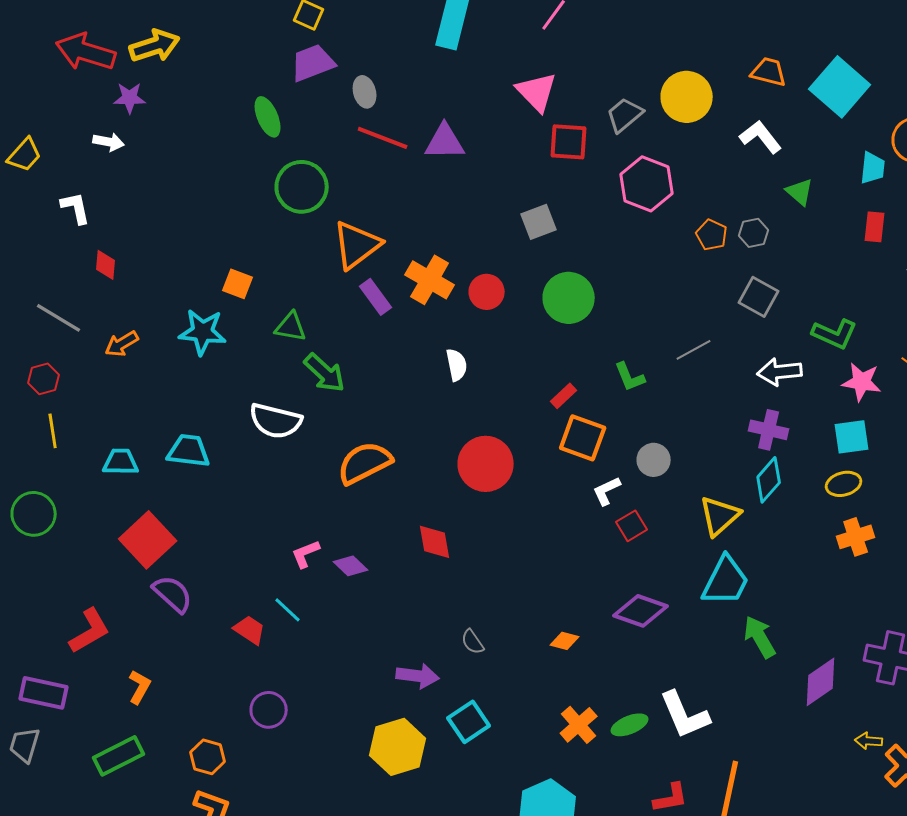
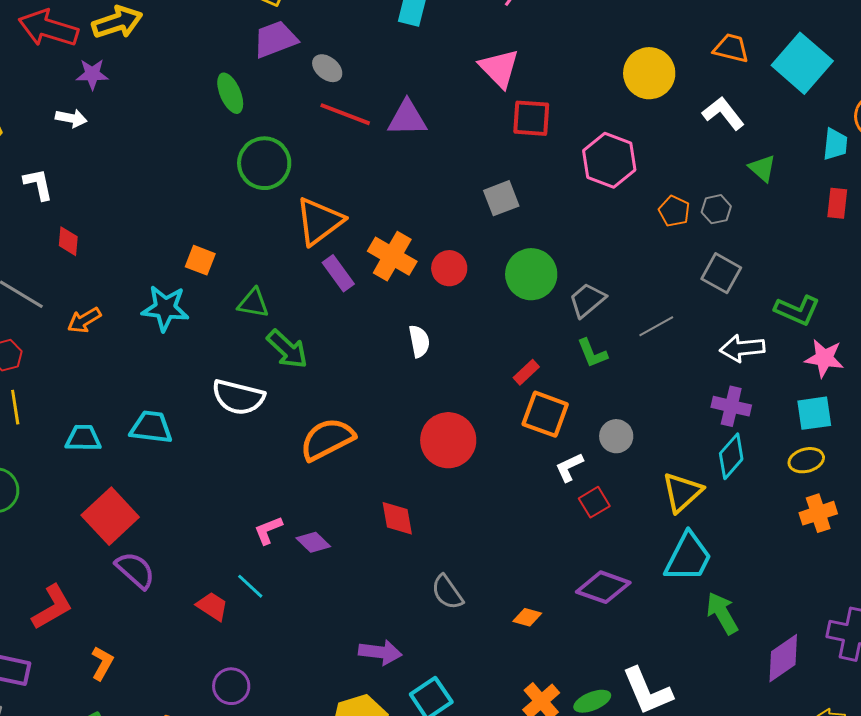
gray ellipse: (365, 92) -> (327, 68), turned -36
gray trapezoid: (625, 115) -> (587, 300), moved
gray semicircle: (473, 642) -> (447, 592), moved, size x1.4

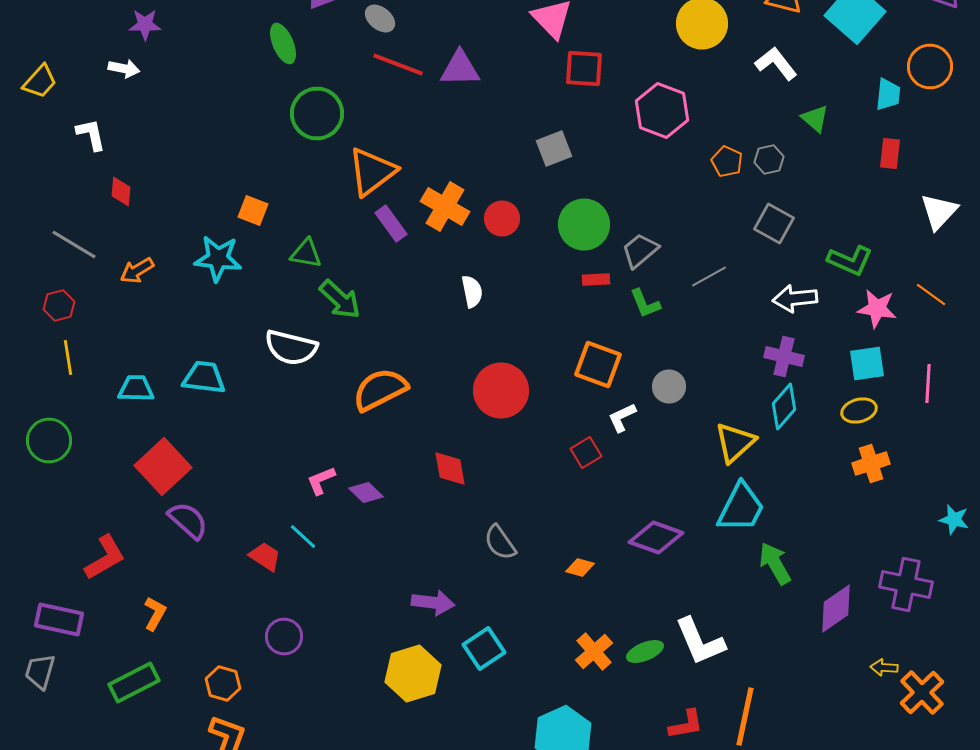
red rectangle: (526, 372) -> (596, 280), moved, turned 40
red square: (594, 502) -> (586, 452), moved

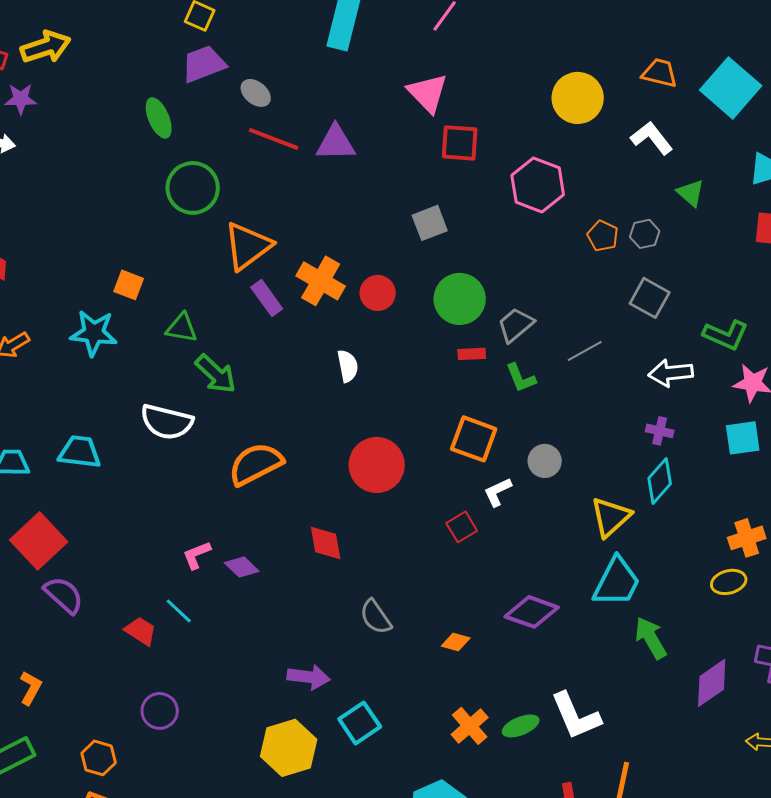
purple cross: (784, 356) -> (660, 431), size x0.7
yellow ellipse: (859, 410) -> (729, 582), moved

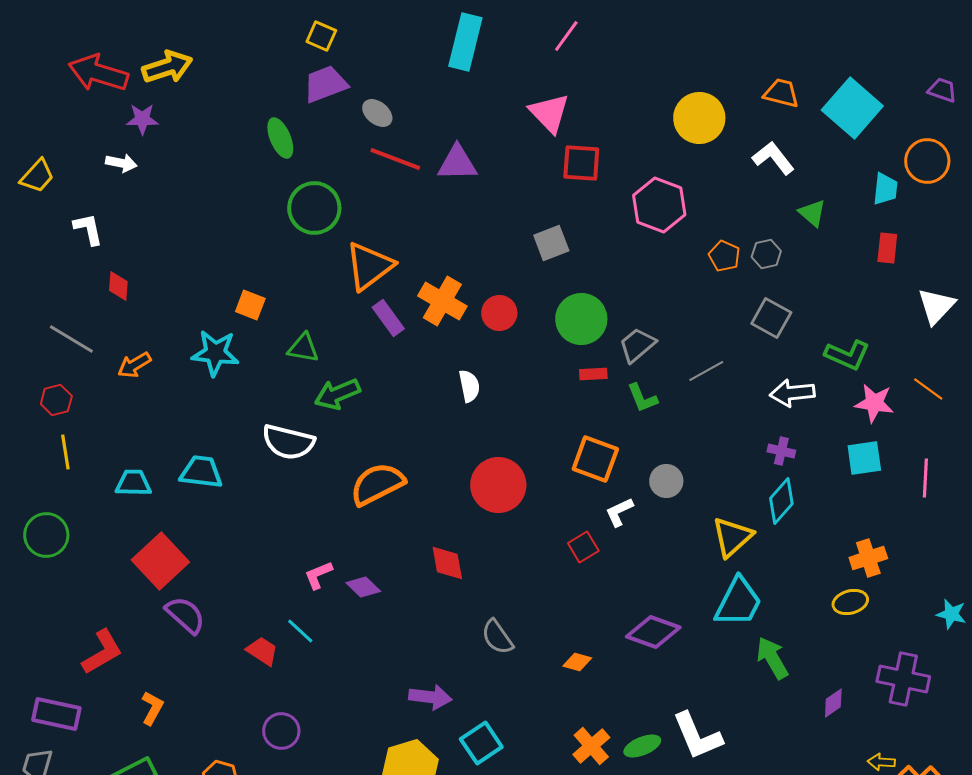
green arrow: (216, 374) -> (337, 394), turned 114
purple diamond: (712, 683) -> (833, 703), size x0.6

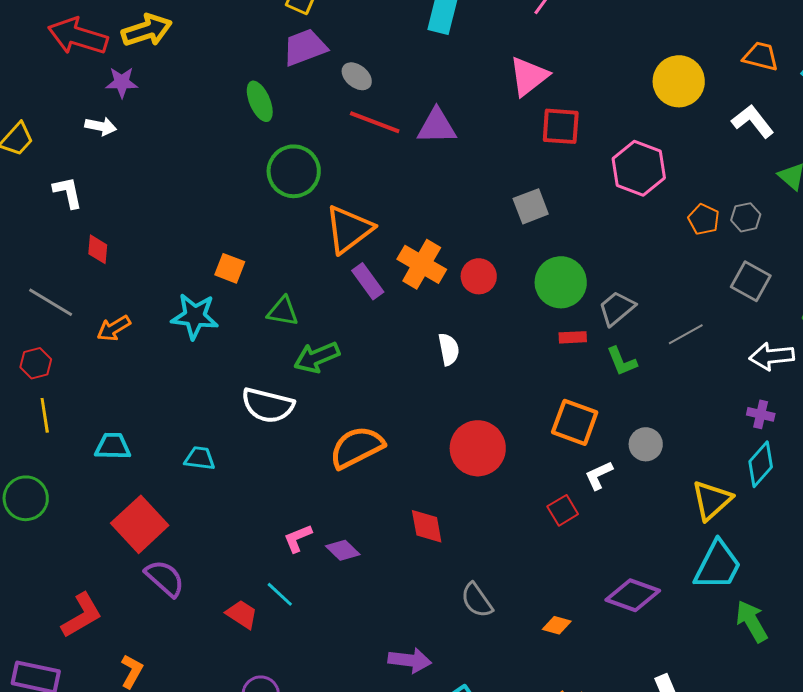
pink triangle: (549, 113) -> (529, 76), turned 36
cyan trapezoid: (201, 472) -> (200, 458), moved, size x0.7

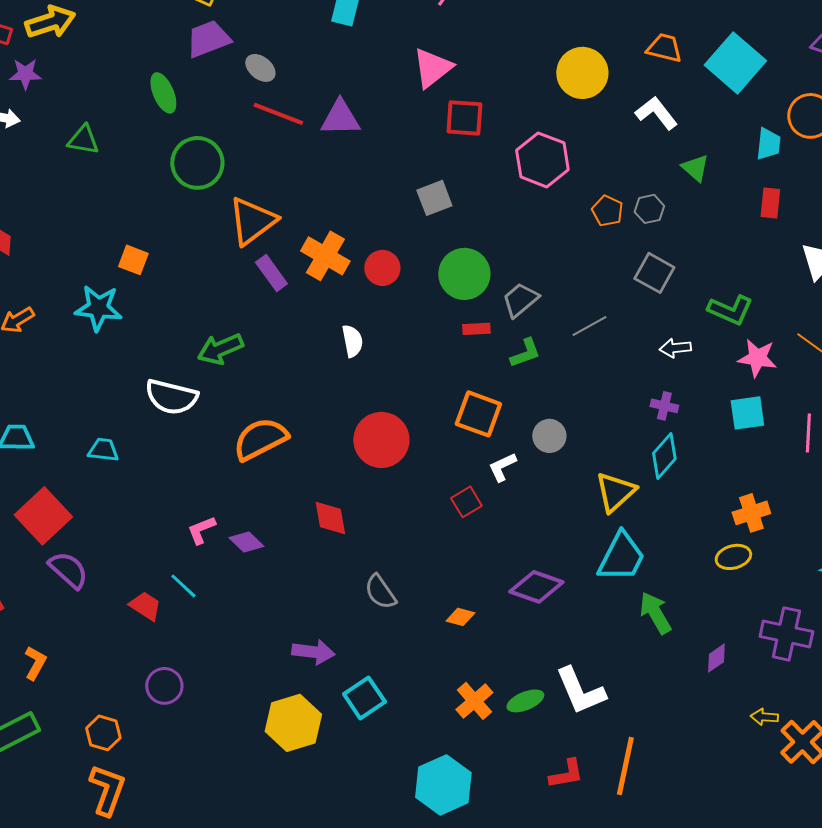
green triangle: (283, 311) -> (83, 140), moved
white arrow: (772, 356) -> (675, 348), size x0.7
green L-shape: (622, 361) -> (525, 353), turned -88

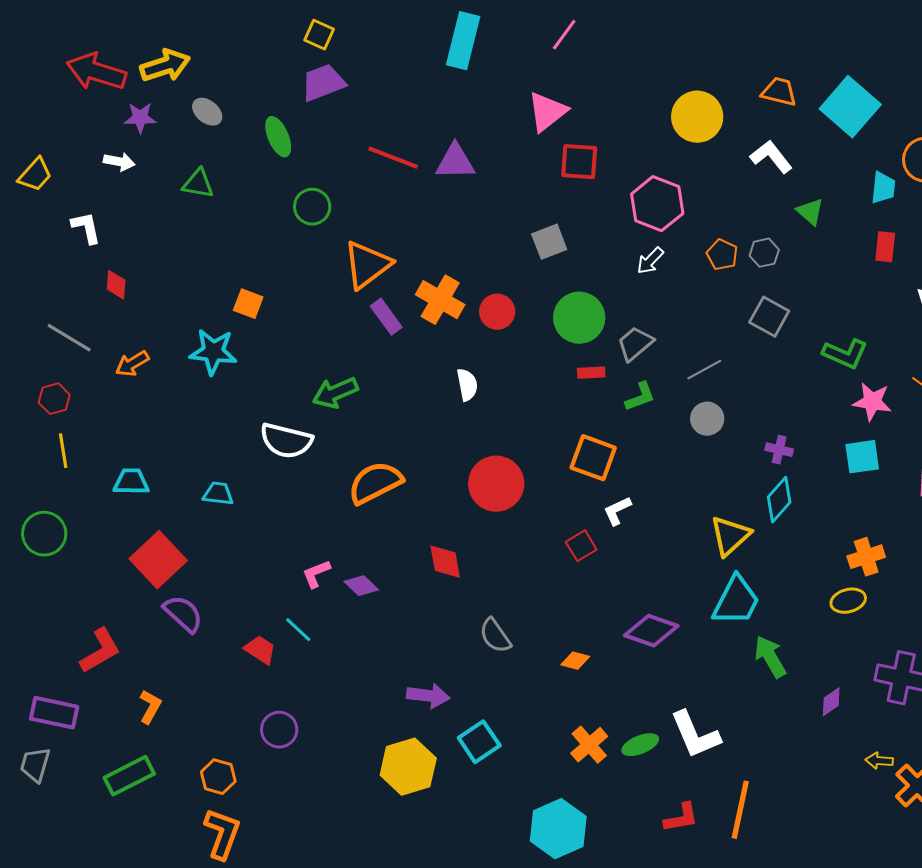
gray ellipse: (260, 68) -> (207, 112), moved
green circle: (197, 163) -> (312, 207), size x0.7
white arrow: (675, 348) -> (650, 261), moved, turned -40
gray circle: (549, 436) -> (707, 419), moved

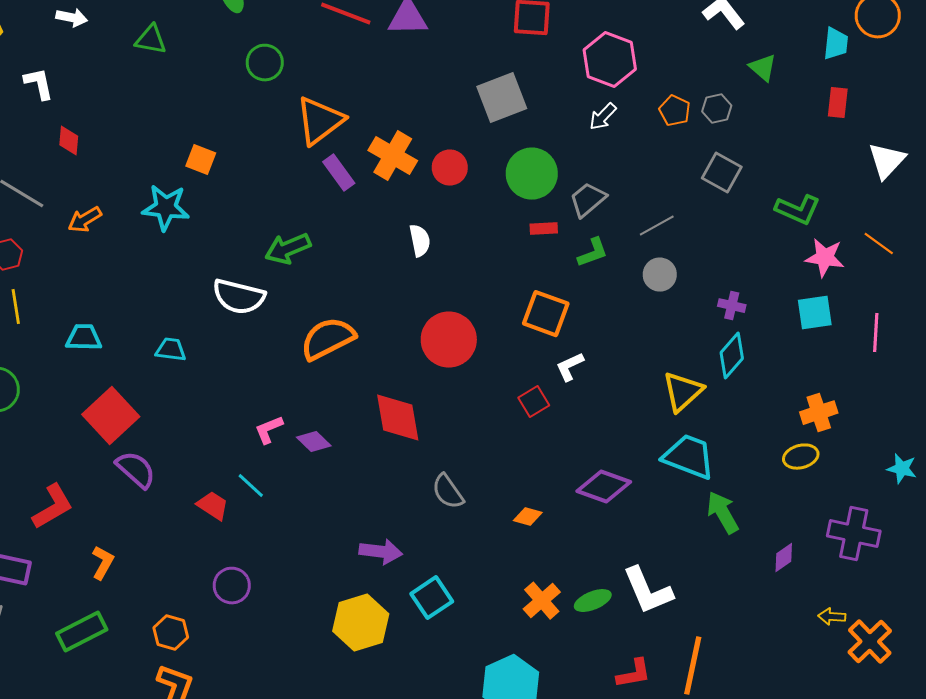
gray square: (549, 242) -> (502, 98), size x1.4
red diamond: (445, 562) -> (398, 418), size x1.4
cyan trapezoid: (736, 601) -> (689, 457), turned -96

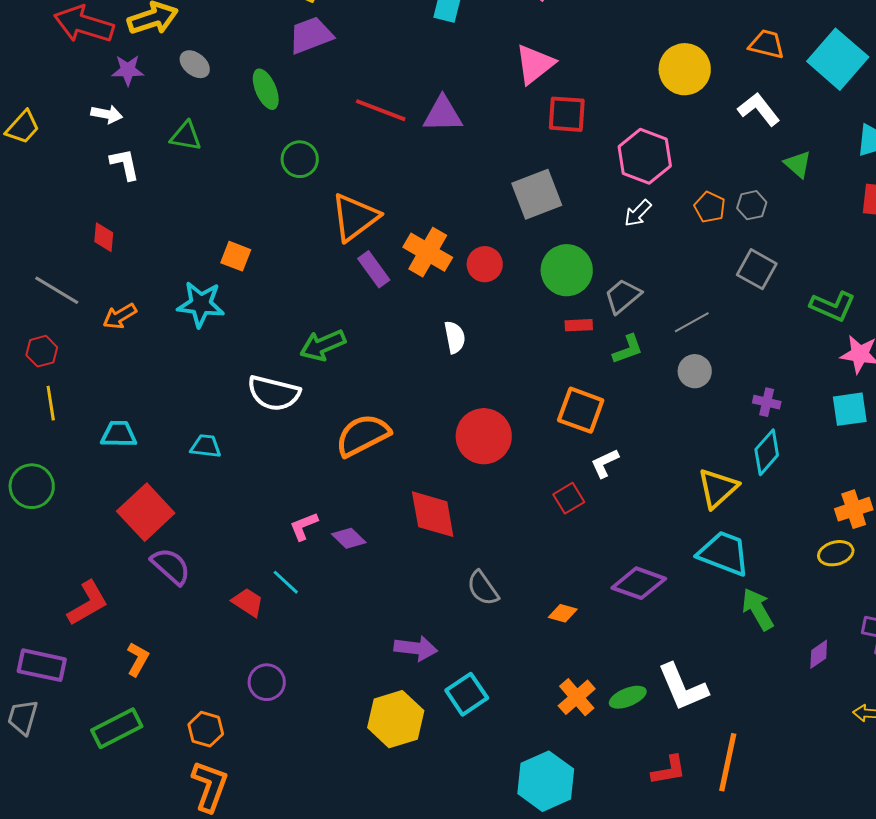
white L-shape: (39, 84) -> (125, 164), moved

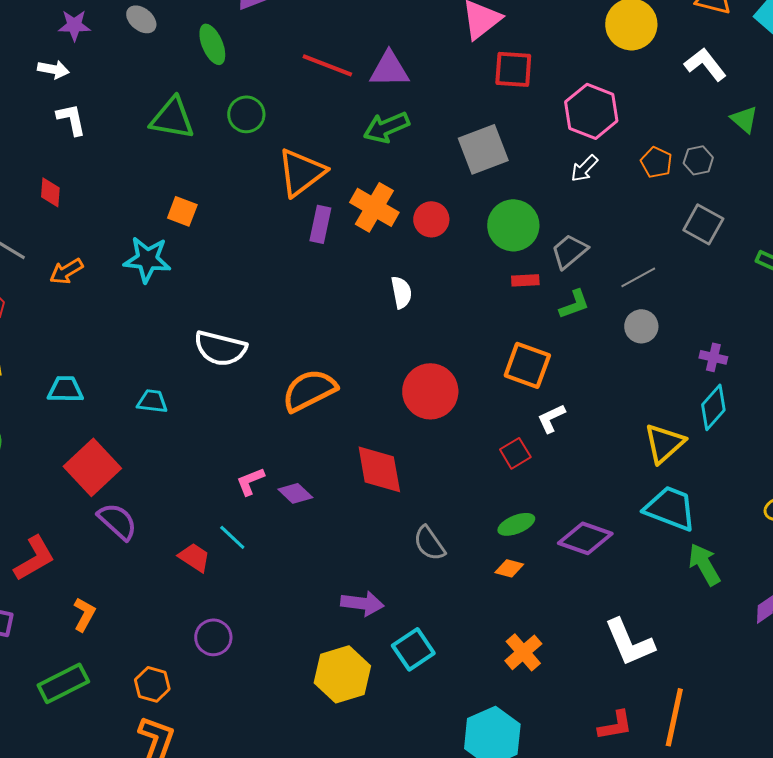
green triangle: (186, 136) -> (172, 118), moved, size x1.4
purple rectangle: (374, 269) -> (320, 224), turned 48
green arrow: (323, 345) -> (386, 127), moved
green ellipse: (628, 697) -> (516, 524), moved

